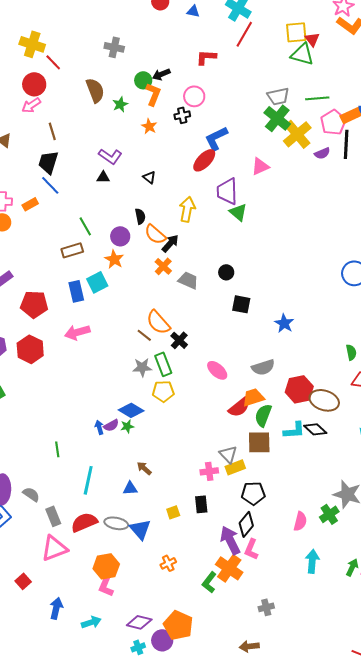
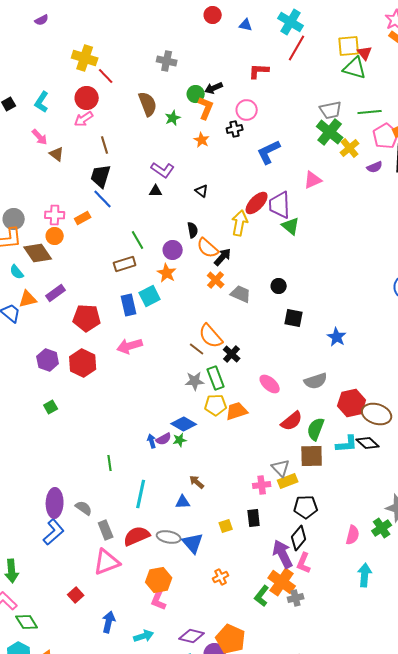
yellow cross: (297, 134) -> (350, 148), size x0.7
red ellipse: (204, 160) -> (257, 203), moved
orange trapezoid: (253, 397) -> (237, 411), moved
gray cross: (266, 607) -> (296, 598), moved

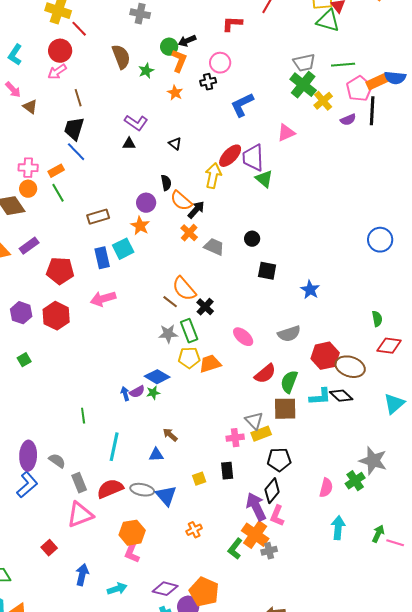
green line: (138, 240) -> (58, 193), moved

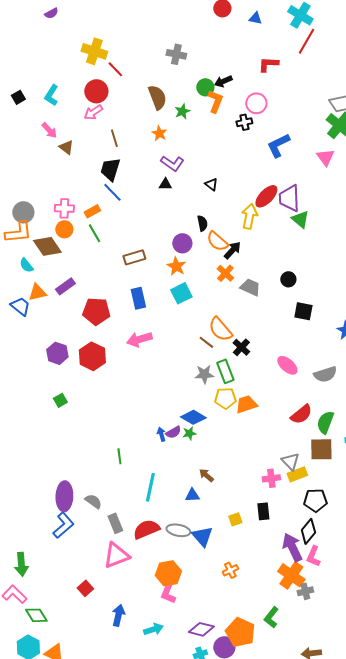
orange star: (175, 93) -> (159, 133), moved
pink triangle: (286, 133) -> (325, 157), moved, turned -42
cyan square: (123, 249) -> (181, 293), moved
pink ellipse: (243, 337) -> (287, 365), moved
green L-shape: (235, 549) -> (271, 617), moved

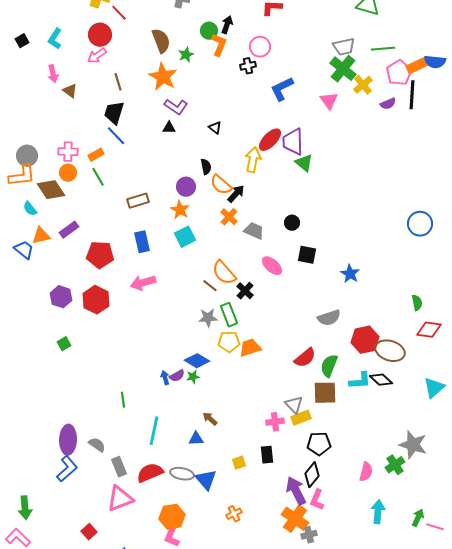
black arrow: (223, 81) -> (227, 25), turned 132
pink arrow: (49, 130) -> (53, 74), turned 30
orange star: (159, 133) -> (163, 77), size x1.8
pink ellipse: (287, 365) -> (272, 266), moved

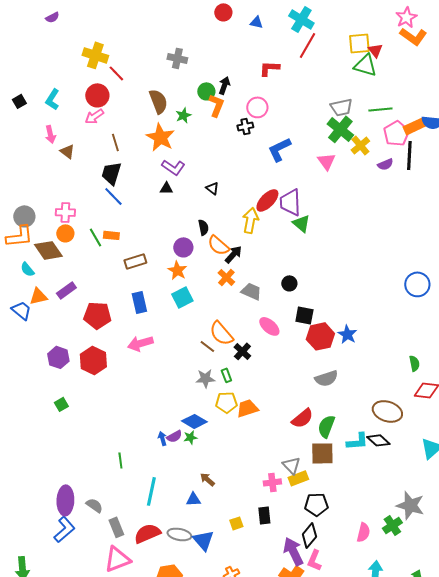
orange rectangle: (96, 155) -> (111, 235), moved, turned 35
green rectangle: (229, 315) -> (226, 375), size x0.6
red hexagon: (365, 340) -> (320, 336), moved

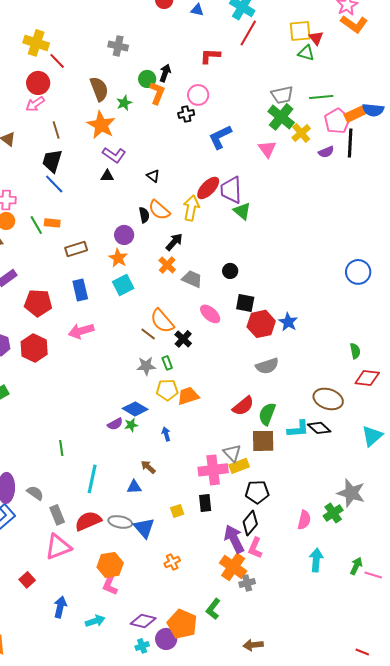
green triangle: (365, 65) -> (306, 53), size x0.7
orange semicircle: (218, 245) -> (159, 210), moved
blue arrow: (162, 438) -> (166, 434), moved
pink cross: (272, 482) -> (213, 470), size x1.6

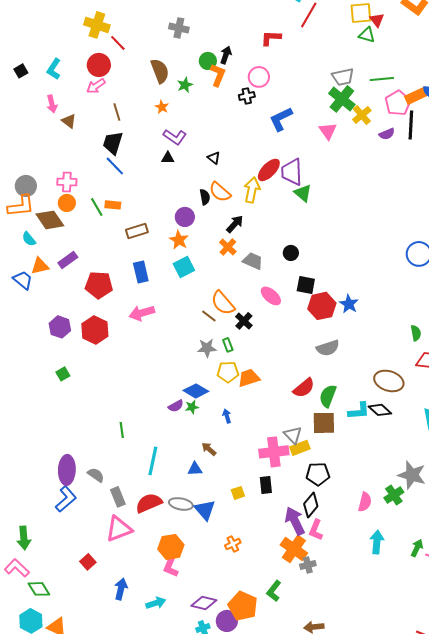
orange star: (101, 125) -> (162, 107), size x0.5

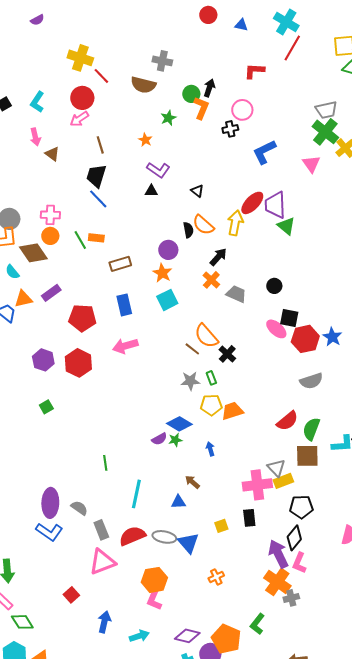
brown semicircle: (160, 71) -> (143, 85), moved, turned 125
pink ellipse: (271, 296) -> (276, 329), moved
blue L-shape: (66, 499) -> (49, 532), turned 76

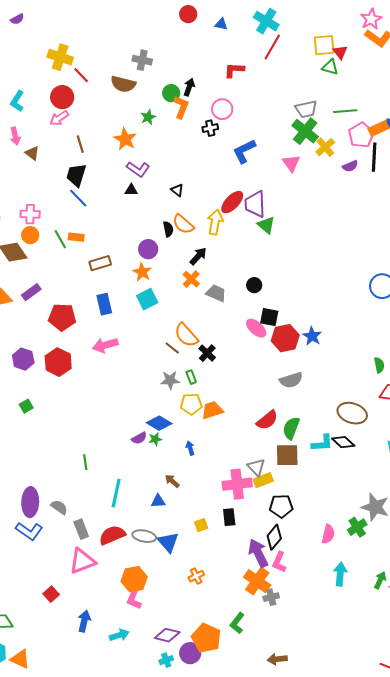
orange star: (145, 140) -> (125, 139), size x1.6

